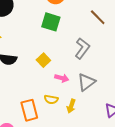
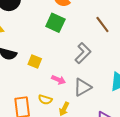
yellow square: (43, 60) -> (35, 61), moved, turned -32

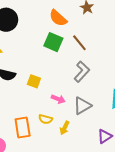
brown line: (102, 24) -> (79, 43), moved

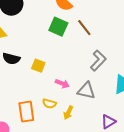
gray L-shape: (82, 72) -> (98, 61), moved
gray triangle: (82, 106) -> (86, 91), turned 42

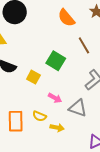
green square: (58, 27) -> (56, 61), moved
yellow arrow: (68, 113) -> (57, 128), turned -112

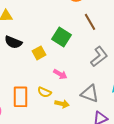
yellow square: (33, 77) -> (39, 53), turned 32
gray triangle: (78, 108) -> (90, 94), moved

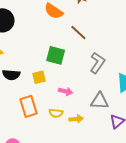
yellow square: (39, 53) -> (39, 77), turned 32
orange rectangle: (21, 97) -> (29, 106), moved

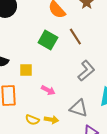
green square: (56, 55) -> (48, 40), moved
yellow semicircle: (56, 113) -> (32, 120), moved

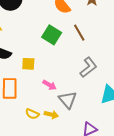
gray triangle: (79, 108) -> (68, 100), moved, turned 30

